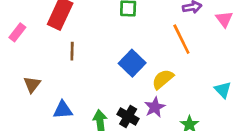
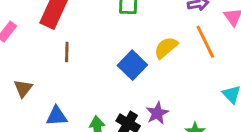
orange line: (181, 39) -> (205, 42), moved
yellow semicircle: (163, 79) -> (166, 48), moved

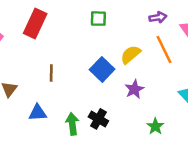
brown line: (67, 52) -> (51, 73), moved
purple star: (157, 113) -> (134, 89), moved

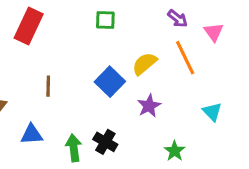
purple arrow: (158, 17) -> (178, 19), turned 49

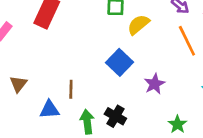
yellow semicircle: (144, 64) -> (138, 25), moved
brown line: (48, 86) -> (71, 89), moved

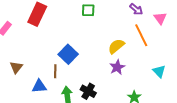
yellow semicircle: (138, 25) -> (116, 46), moved
blue square: (119, 62) -> (68, 54), moved

